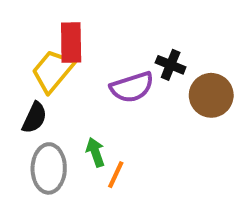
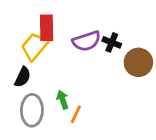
purple semicircle: (132, 87) -> (87, 41), moved

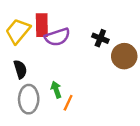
purple semicircle: (87, 41) -> (57, 37), moved
yellow trapezoid: (35, 46) -> (18, 31), moved
black semicircle: (23, 77) -> (20, 69), turned -42

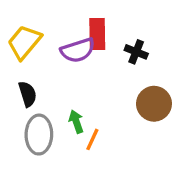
red rectangle: (42, 25) -> (97, 34), moved
brown circle: (124, 56) -> (154, 104), moved

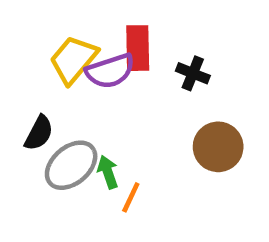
yellow trapezoid: (24, 42) -> (73, 60), moved
black semicircle: (28, 94) -> (39, 133), turned 45
gray ellipse: (39, 135) -> (71, 165), moved, turned 48

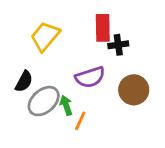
red rectangle: (138, 48) -> (103, 28), moved
purple semicircle: (110, 71) -> (90, 77), moved
black cross: (193, 73) -> (118, 45), turned -30

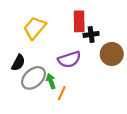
brown circle: (134, 90) -> (112, 54), moved

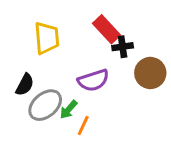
red rectangle: (79, 21) -> (107, 29), turned -42
yellow trapezoid: (35, 28) -> (47, 38), turned 135
green arrow: (51, 81) -> (69, 109), turned -120

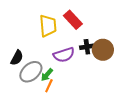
yellow trapezoid: (47, 38) -> (48, 26), moved
black cross: (123, 47) -> (87, 47), moved
orange line: (83, 126) -> (49, 86), moved

